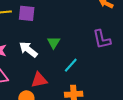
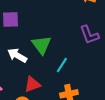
green triangle: (54, 42) -> (42, 45), size x1.5

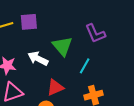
purple L-shape: (89, 35) -> (95, 33), moved

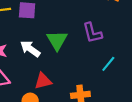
cyan line: (85, 66) -> (108, 64), moved

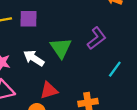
purple L-shape: (92, 33) -> (97, 38), turned -110

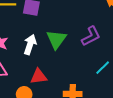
white arrow: (34, 58) -> (30, 44), turned 66

